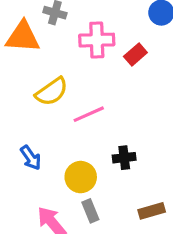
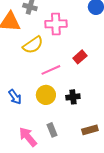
red rectangle: (135, 55) -> (80, 57), moved
yellow semicircle: (52, 92) -> (33, 45), moved
yellow circle: (81, 177) -> (46, 95), moved

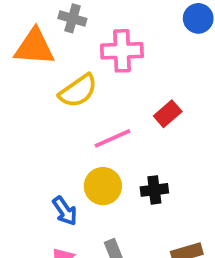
blue arrow: (15, 97) -> (65, 211), moved

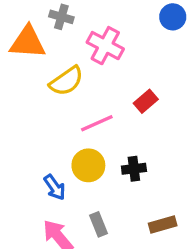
pink cross: (122, 51) -> (105, 46), turned 30

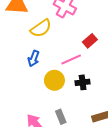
pink line: (97, 123) -> (71, 60), moved
blue arrow: (55, 187) -> (34, 58), moved, turned 56

